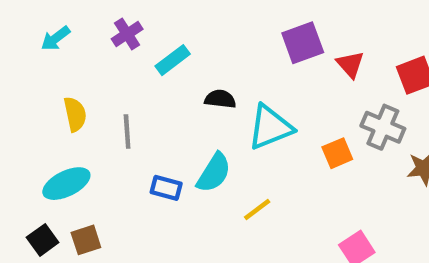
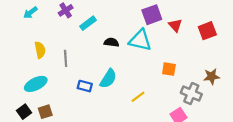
cyan triangle: (270, 127) -> (140, 40), moved, turned 35
gray cross: (383, 127) -> (191, 94), moved
orange square: (337, 153) -> (169, 69), turned 32
yellow line: (257, 210) -> (138, 97), moved

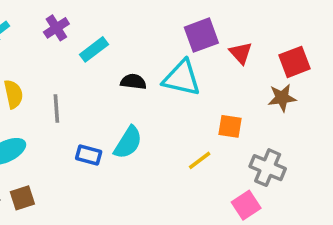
brown star: (212, 76) -> (282, 98), moved
yellow line: (138, 97) -> (200, 160), moved

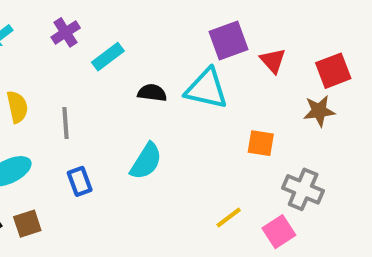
blue rectangle: (89, 155) -> (80, 181), moved, turned 55
yellow line: (200, 160) -> (229, 218), moved

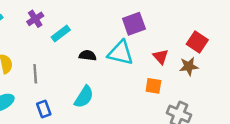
red triangle: (273, 61) -> (161, 57), moved
red square: (333, 71) -> (197, 42), turned -35

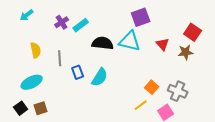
purple cross: (35, 19) -> (62, 22), moved
black semicircle: (88, 55) -> (103, 43), size x1.5
orange square: (153, 86) -> (152, 87), moved, turned 32
blue rectangle: (44, 109) -> (78, 72), moved

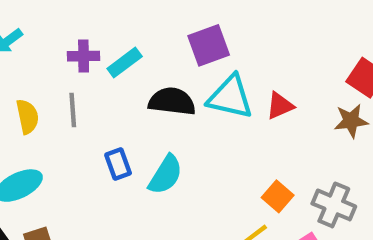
purple square: (141, 17) -> (209, 45), moved
purple cross: (62, 22) -> (84, 56), turned 32
red triangle: (163, 44) -> (280, 106), moved, turned 48
gray line: (60, 58) -> (73, 110), moved

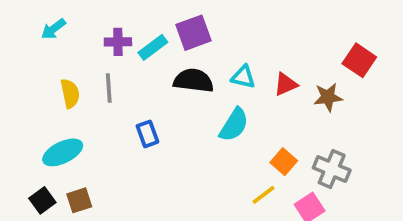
purple square: (209, 45) -> (193, 33), moved
cyan triangle: (230, 97) -> (243, 77), size x0.6
brown star: (351, 121) -> (328, 97), moved
cyan semicircle: (166, 175) -> (234, 125), moved

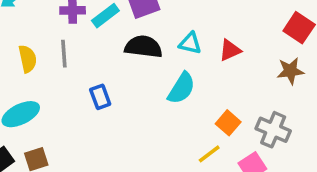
brown star: (328, 97) -> (290, 71), moved

